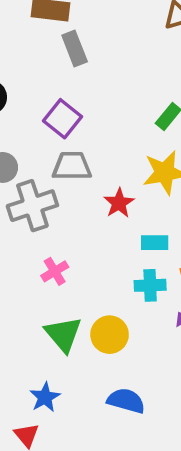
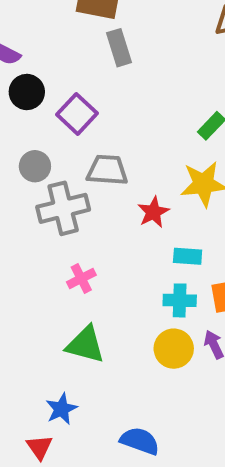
purple square: (62, 119) -> (77, 114), moved
green triangle: (63, 334) -> (85, 345), turned -39
yellow circle: (110, 335) -> (174, 349), moved
blue semicircle: (126, 401) -> (140, 441), moved

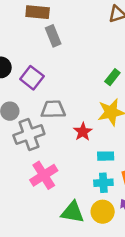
pink cross: (81, 278) -> (44, 175), size x1.6
green triangle: (85, 345) -> (73, 212), moved

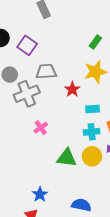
pink cross: (44, 175) -> (41, 128), size x0.6

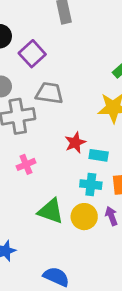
red star: (72, 89) -> (75, 143), moved

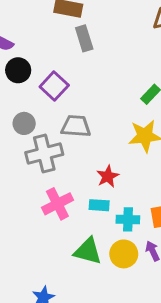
cyan rectangle: (99, 155) -> (99, 205), moved
pink cross: (26, 164) -> (57, 204), size x1.5

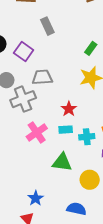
gray rectangle: (84, 38) -> (47, 26), moved
yellow circle: (124, 254) -> (90, 180), moved

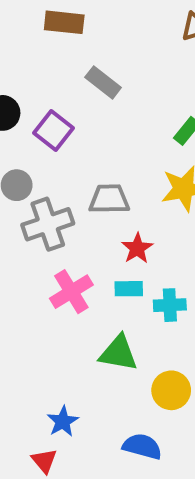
gray rectangle: (47, 26) -> (103, 82), turned -30
gray trapezoid: (42, 77) -> (109, 199), moved

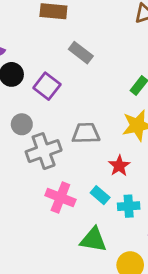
red star: (137, 248) -> (119, 166), moved
cyan rectangle: (129, 289) -> (100, 195), turned 42
pink cross: (71, 292) -> (60, 198), turned -36

